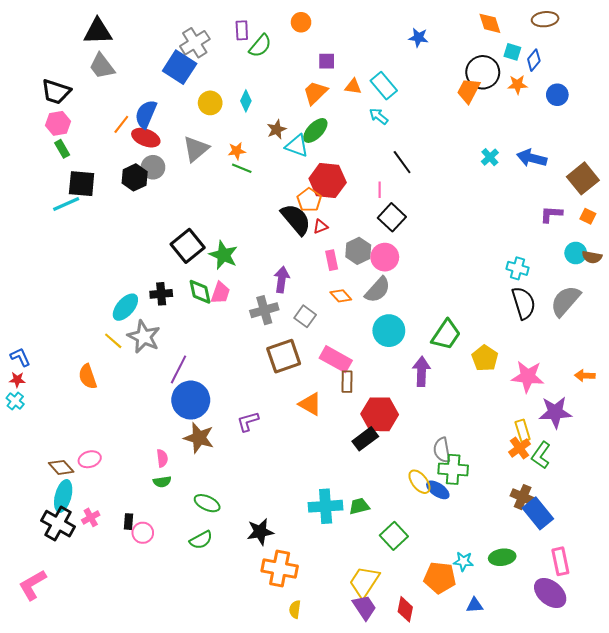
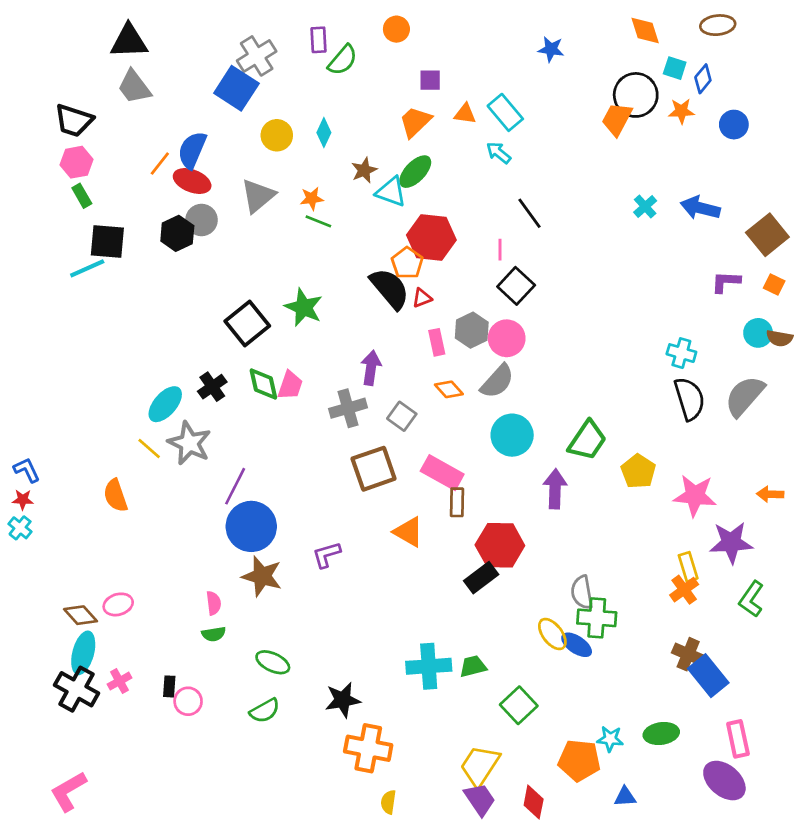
green star: (223, 255) -> (304, 307), moved
black cross: (161, 294) -> (212, 387), turned -30
green L-shape: (541, 455) -> (751, 599), moved
pink L-shape: (33, 585) -> (68, 791), moved

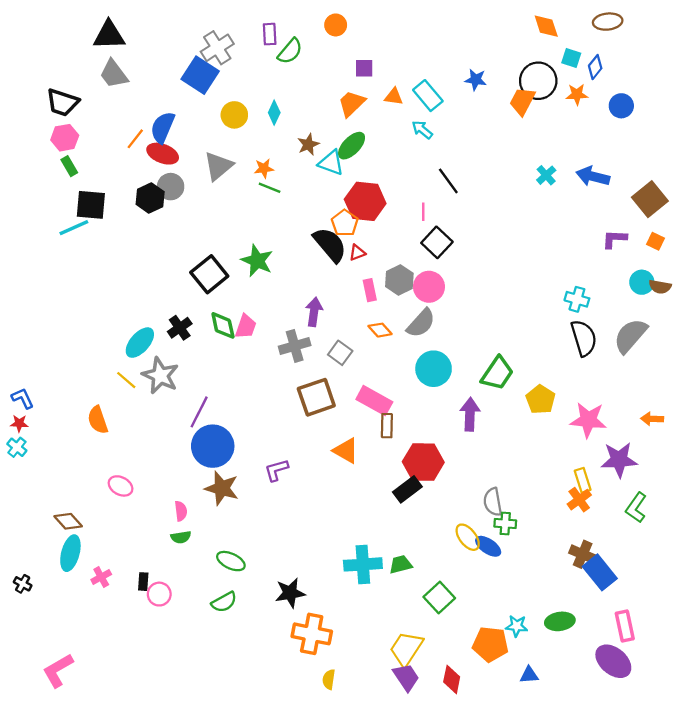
blue star: (551, 49) -> (476, 80), moved
pink ellipse: (118, 604) -> (121, 486), moved, turned 45
green cross: (597, 618) -> (505, 524), size x0.7
black cross: (76, 689) -> (23, 584), moved, size x0.5

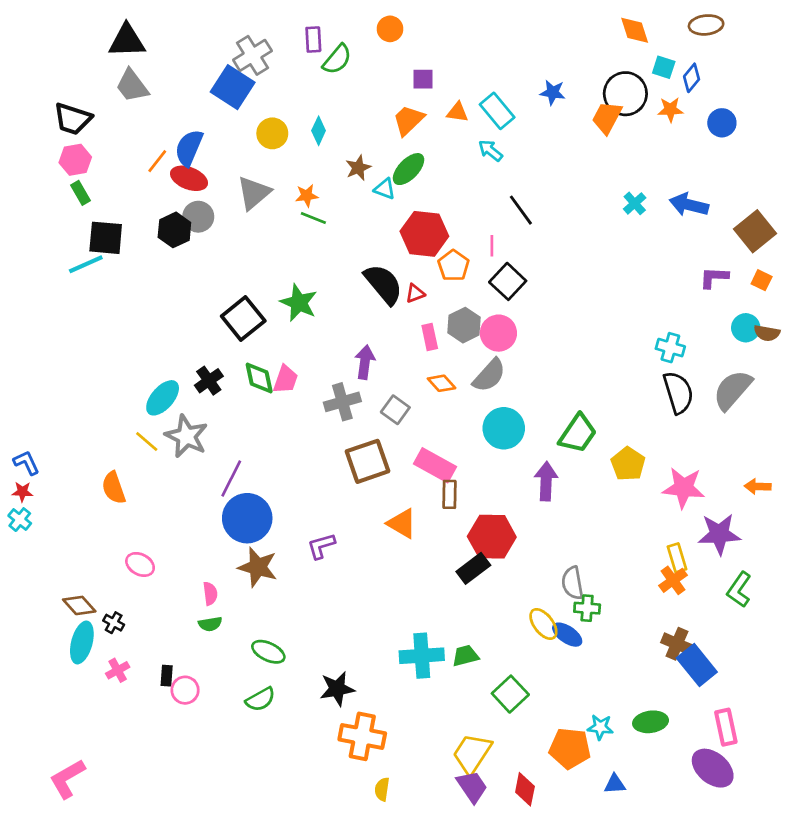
cyan triangle: (331, 163) -> (385, 189), size x0.7
orange pentagon: (345, 223) -> (453, 266), moved
black cross: (23, 584) -> (114, 623), moved

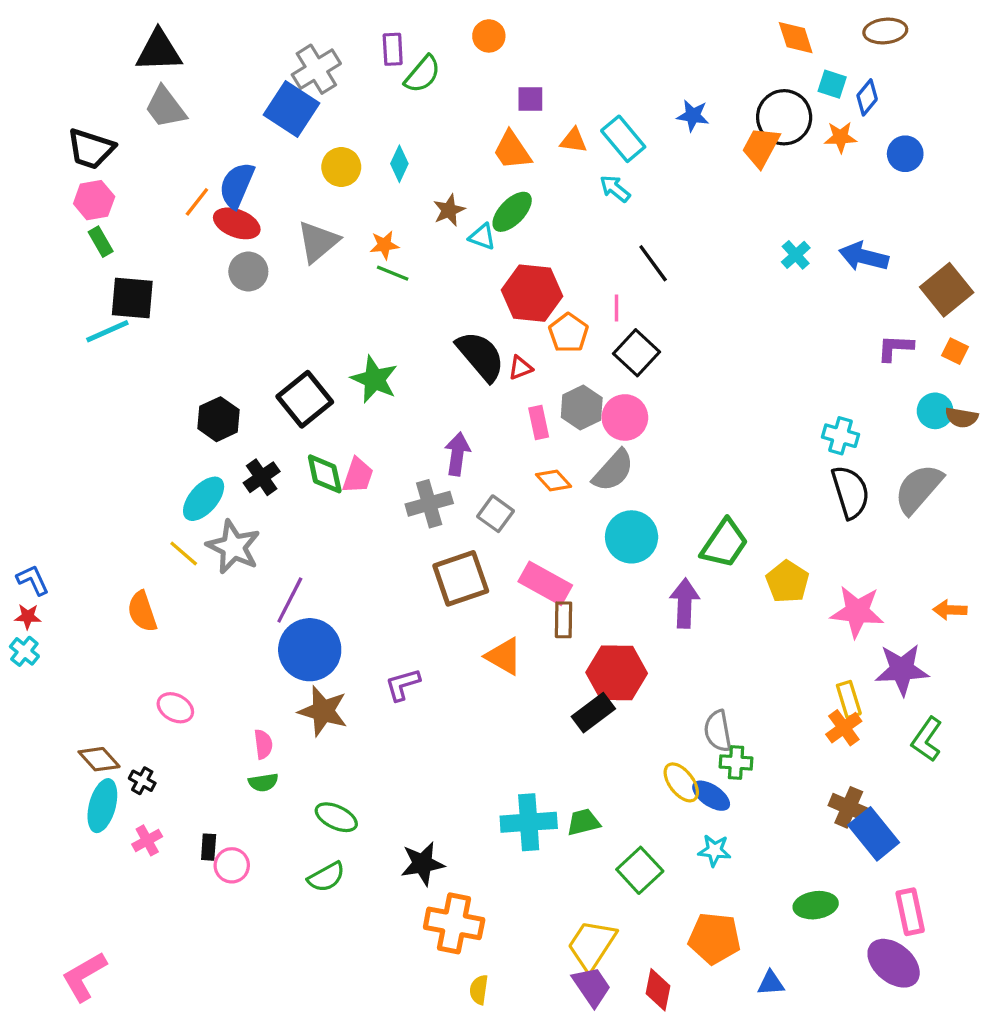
orange trapezoid: (409, 120) -> (512, 150), turned -80
black hexagon: (174, 230) -> (218, 419), moved
cyan star: (600, 727) -> (714, 850), moved

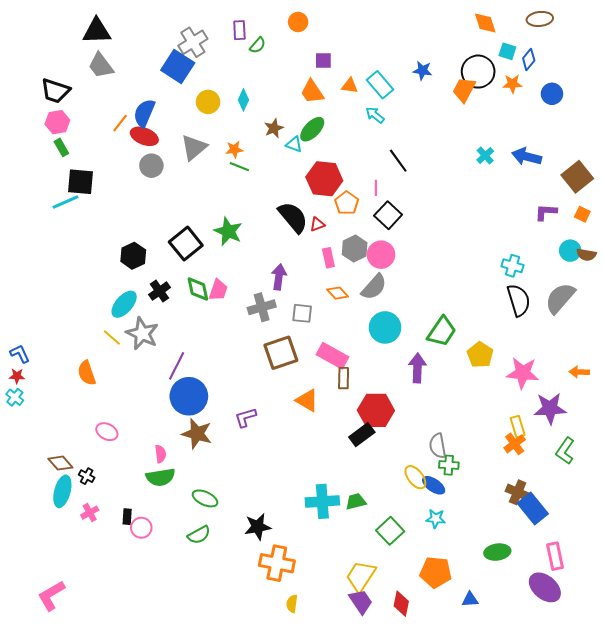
green semicircle: (423, 74) -> (258, 45), size x0.7
gray square: (495, 514) -> (302, 313), turned -30
green semicircle: (263, 782) -> (160, 477), size x1.6

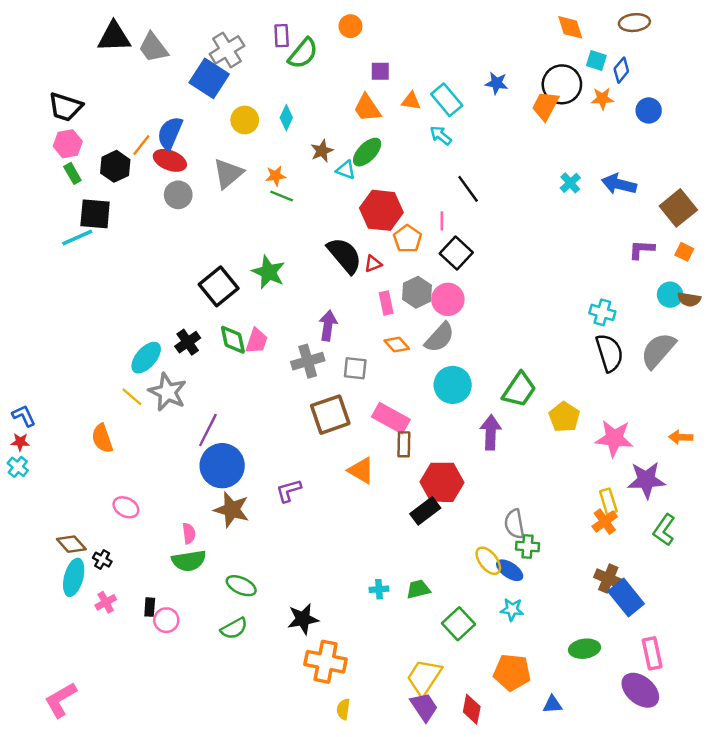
green semicircle: (258, 45) -> (303, 53), size x1.6
gray trapezoid: (101, 65) -> (153, 48), moved
black hexagon: (133, 256) -> (115, 166), moved
cyan cross: (322, 501) -> (379, 589), size x0.5

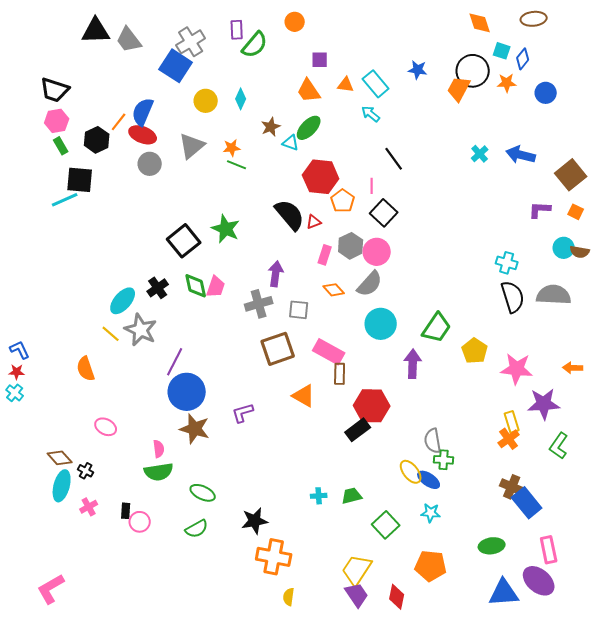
pink rectangle: (386, 303) -> (325, 255), turned 30
gray semicircle: (658, 350) -> (554, 295), turned 52
blue triangle: (552, 704) -> (504, 593), moved, size x1.8

